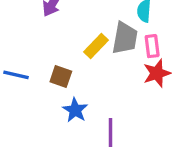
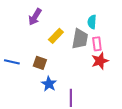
yellow rectangle: (96, 46) -> (56, 36), moved

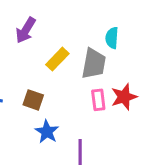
pink rectangle: (97, 44) -> (98, 100), moved

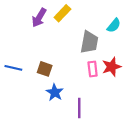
cyan semicircle: (112, 38) -> (114, 25), moved, turned -144
yellow rectangle: (57, 59) -> (62, 13), moved

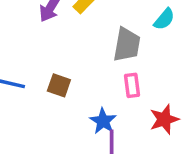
red star: (112, 67) -> (164, 119), moved
blue star: (55, 92) -> (103, 121), moved

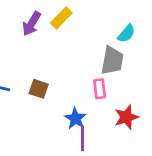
gray trapezoid: (127, 45) -> (112, 60), moved

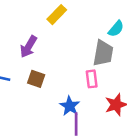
purple arrow: (32, 24) -> (28, 47), moved

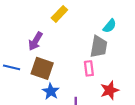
brown square: (36, 79) -> (42, 68), size x1.5
blue star: (70, 106) -> (51, 91), moved

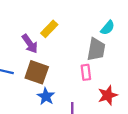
yellow rectangle: (59, 14) -> (49, 29), moved
purple arrow: (35, 41) -> (30, 44), turned -66

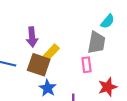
yellow rectangle: (49, 29) -> (51, 53), moved
purple arrow: (30, 44) -> (32, 37), turned 30

